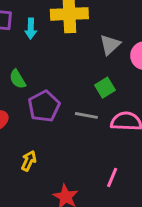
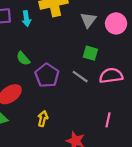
green square: (105, 88) -> (90, 53), turned -32
gray line: (86, 115) -> (80, 77), turned 35

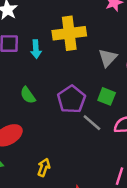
purple pentagon: (47, 75) -> (71, 99), moved

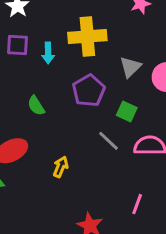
purple pentagon: (71, 99) -> (89, 91), moved
yellow arrow: (44, 167) -> (61, 167), moved

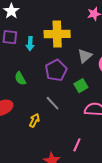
green square: (127, 111) -> (81, 86), turned 32
gray line: (108, 141) -> (53, 103), moved
pink line: (137, 204) -> (77, 145), moved

